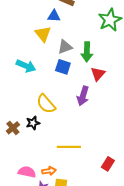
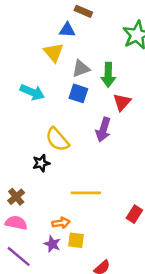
brown cross: (13, 128) -> (16, 197), moved
pink semicircle: (27, 172) -> (16, 223), moved

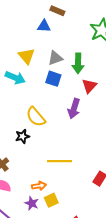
yellow triangle: (54, 52) -> (27, 56), moved
yellow square: (76, 240) -> (51, 200), turned -32

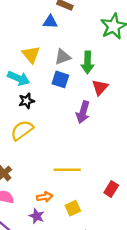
yellow semicircle: (36, 117) -> (22, 130), moved, turned 95
black star: (22, 136) -> (26, 101), moved
yellow square: (51, 200) -> (73, 208), moved

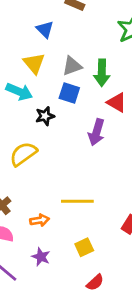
blue triangle: (50, 22) -> (45, 29), moved, turned 42
red triangle: (100, 87) -> (117, 102), turned -42
black star: (26, 101) -> (45, 116), moved
orange arrow: (45, 197) -> (40, 220), moved

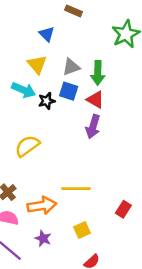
red triangle: (117, 102) -> (95, 100), moved
black star: (45, 116) -> (47, 101), moved
orange arrow: (40, 220) -> (42, 206), size x1.6

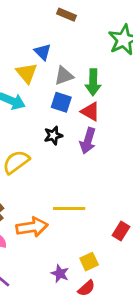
blue triangle: (47, 34) -> (43, 52), moved
black star: (47, 101) -> (53, 135), moved
yellow square: (82, 230) -> (89, 262), moved
purple star: (43, 238) -> (60, 274), moved

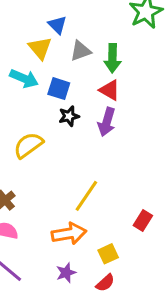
blue square: (61, 102) -> (59, 89), moved
yellow line: (69, 208) -> (86, 196), turned -56
orange arrow: (32, 227) -> (69, 234), moved
purple star: (60, 274) -> (66, 273), moved, turned 30

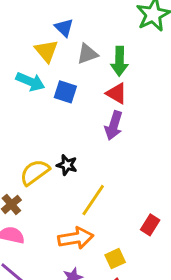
black star: (69, 116) -> (67, 165), moved, turned 30
yellow semicircle: (28, 145) -> (35, 172), moved

